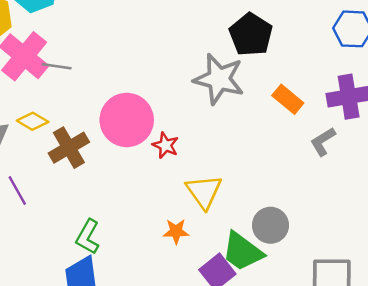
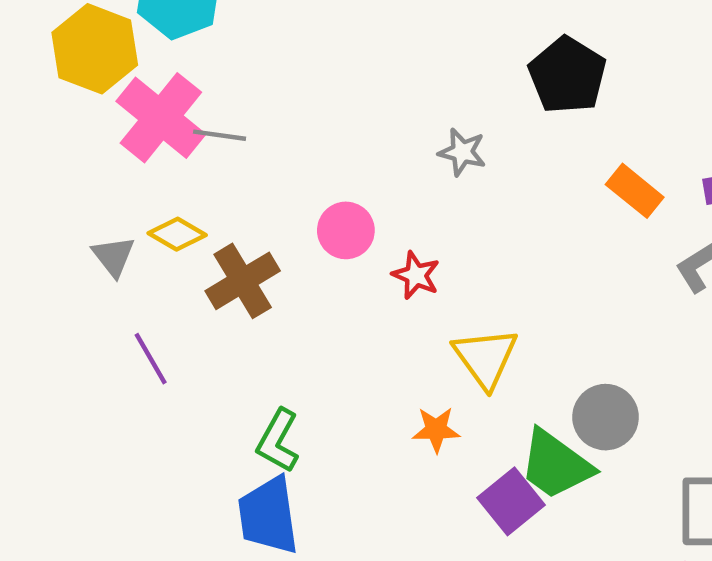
gray star: (219, 79) -> (462, 152), moved, size x0.5
pink circle: (127, 120) -> (346, 230), size x0.6

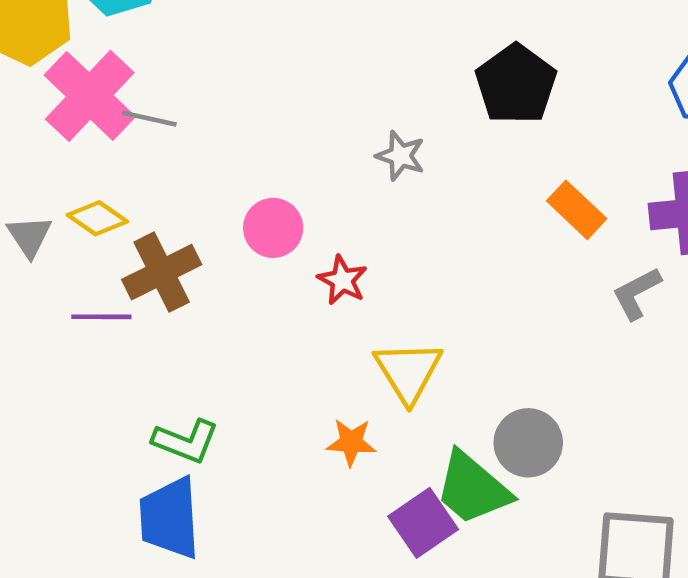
purple line: (151, 359) -> (101, 317), moved, turned -64
green L-shape: (278, 441) -> (186, 441), turned -102

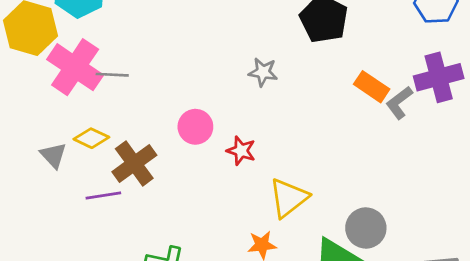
gray L-shape: (637, 293) -> (399, 103), moved
yellow triangle: (408, 371) -> (289, 198), turned 33

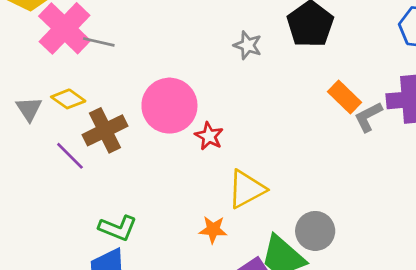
gray star: (263, 72) -> (248, 45), moved
pink circle: (195, 127) -> (169, 106), size x1.6
purple line: (103, 196) -> (70, 156), turned 44

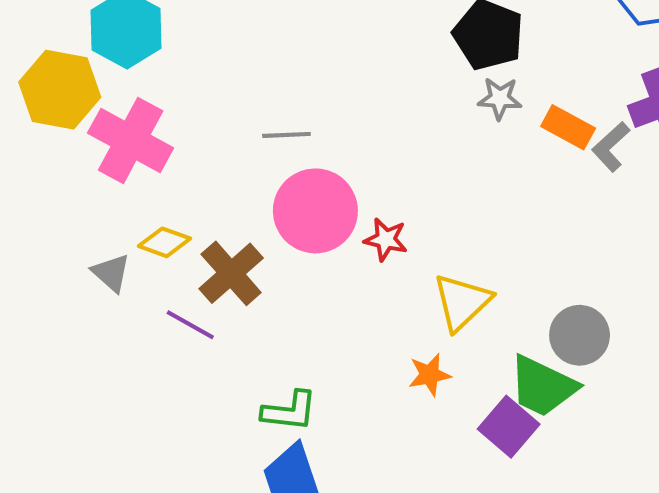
gray line: (99, 42) -> (286, 135), moved
gray star: (248, 45) -> (500, 98), moved

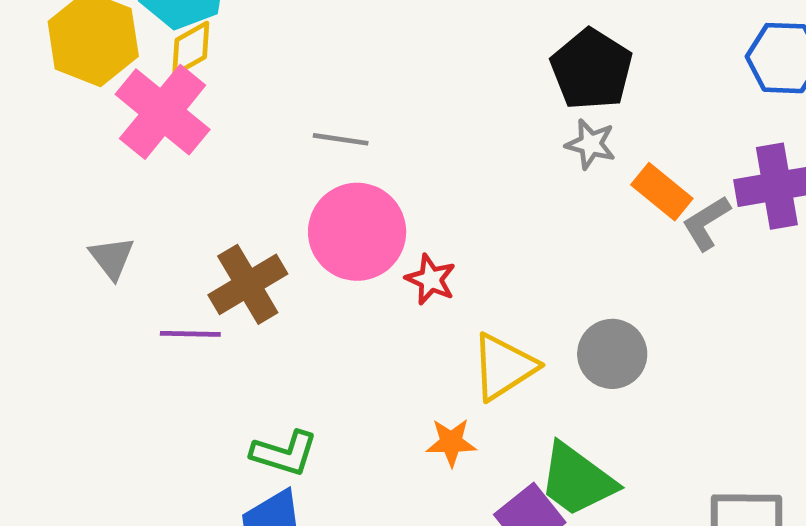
yellow diamond: (165, 242) -> (191, 49), moved, turned -60
purple line: (190, 325) -> (190, 334), turned -39
gray circle: (580, 335) -> (612, 354), moved

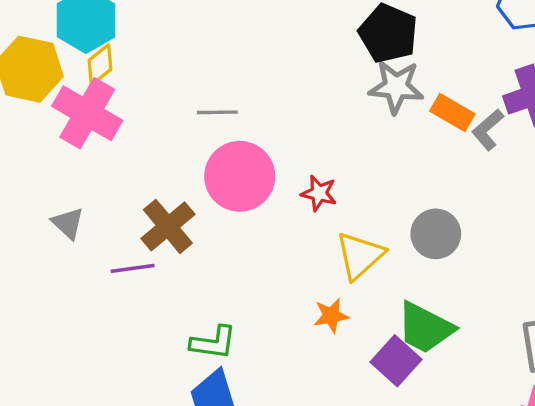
gray star: (591, 144) -> (396, 87), size x1.5
red star: (431, 279) -> (319, 193), moved

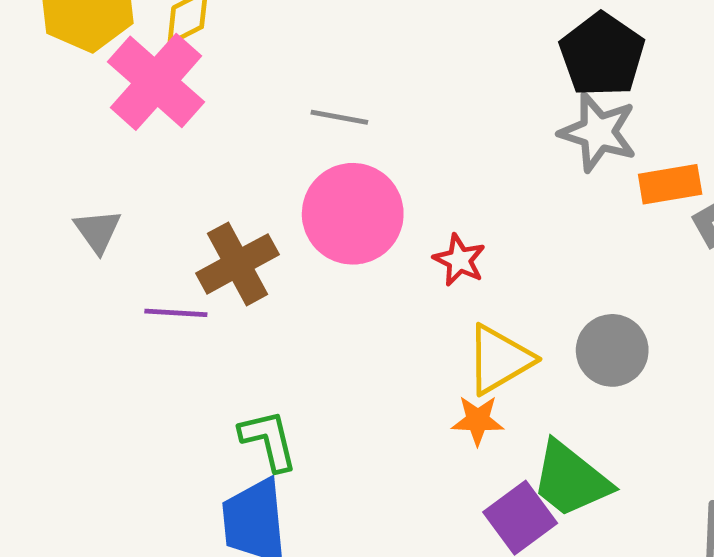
orange rectangle: (452, 112) -> (670, 184), turned -51
orange star: (331, 316) -> (478, 420), moved
green L-shape: (213, 343) -> (269, 440), turned -123

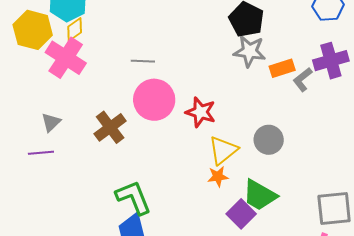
gray triangle: (98, 231) -> (51, 122), turned 30
red star: (459, 260) -> (201, 112), size x1.4
purple line: (176, 313) -> (41, 153), moved
green L-shape: (269, 440) -> (134, 198), size x1.4

